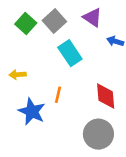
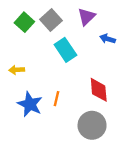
purple triangle: (93, 17) -> (86, 17), turned 42
orange line: (58, 95) -> (57, 99), moved

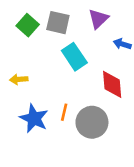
gray square: (51, 20) -> (58, 23), turned -35
red diamond: (99, 90) -> (112, 84), moved
gray circle: (92, 125) -> (92, 122), moved

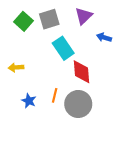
gray square: (58, 23) -> (49, 19), turned -30
red diamond: (112, 84) -> (81, 72), moved
blue star: (34, 118) -> (29, 101), size x0.6

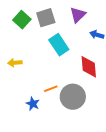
red diamond: (81, 72) -> (89, 67), moved
orange line: (55, 95) -> (51, 89), turned 56
blue star: (29, 101) -> (33, 104), moved

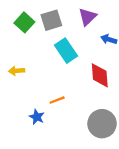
gray circle: (73, 97) -> (102, 124), moved

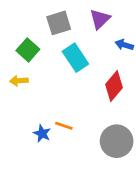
green square: (24, 22) -> (28, 50), moved
red diamond: (100, 75) -> (114, 86), turned 45
orange line: (57, 100) -> (64, 126), moved, turned 40

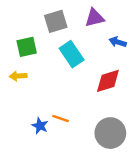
purple triangle: (100, 19) -> (95, 18), turned 30
green square: (28, 50) -> (27, 47), turned 35
red diamond: (114, 86) -> (108, 81), turned 32

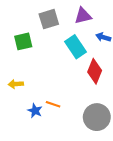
cyan rectangle: (72, 54) -> (75, 47), moved
yellow arrow: (18, 76) -> (16, 84), moved
red diamond: (108, 81) -> (95, 71), turned -50

